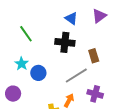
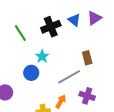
blue triangle: (71, 18) -> (74, 20), moved
black cross: (65, 42) -> (51, 27), moved, turned -30
cyan star: (22, 64) -> (42, 56), moved

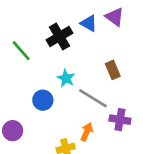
purple triangle: (94, 18) -> (115, 17), turned -42
cyan star: (42, 56) -> (66, 78), moved
gray line: (69, 77) -> (93, 98), turned 70

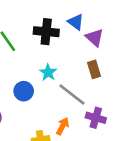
purple triangle: (115, 17) -> (94, 38), moved
black cross: (60, 36) -> (46, 32), turned 30

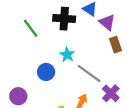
brown rectangle: (94, 69) -> (115, 45), moved
purple cross: (96, 118) -> (111, 93), turned 30

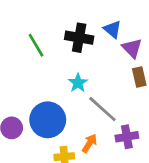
blue circle: (46, 72) -> (48, 120), moved, size x1.6
purple cross: (111, 93) -> (127, 137), turned 30

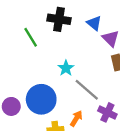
black cross: (79, 38) -> (59, 19), moved
purple cross: (127, 137) -> (107, 112), turned 36

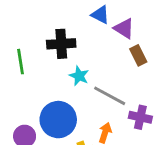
black cross: (59, 19) -> (61, 44), moved
green line: (31, 37) -> (20, 62), moved, turned 36

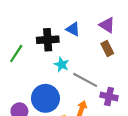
blue triangle: (100, 15) -> (73, 29), moved
purple triangle: (124, 29) -> (107, 25), moved
green line: (20, 62) -> (16, 54), turned 42

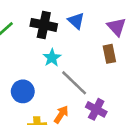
blue circle: (45, 98) -> (23, 91), size x0.7

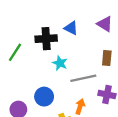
brown rectangle: (109, 54) -> (107, 58), moved, turned 32
gray line: (74, 83) -> (83, 78), turned -40

